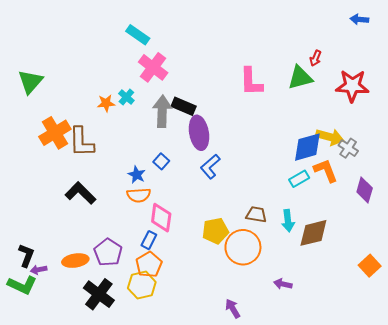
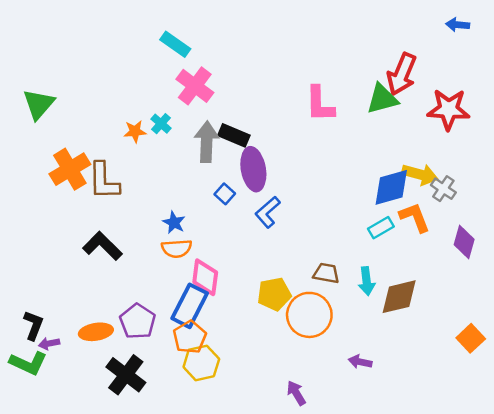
red arrow: (315, 58) -> (402, 74), size x2.0
blue square: (161, 161) -> (225, 194), moved
blue rectangle: (149, 240) -> (190, 306), size x1.8
yellow hexagon: (142, 285) -> (201, 363), moved

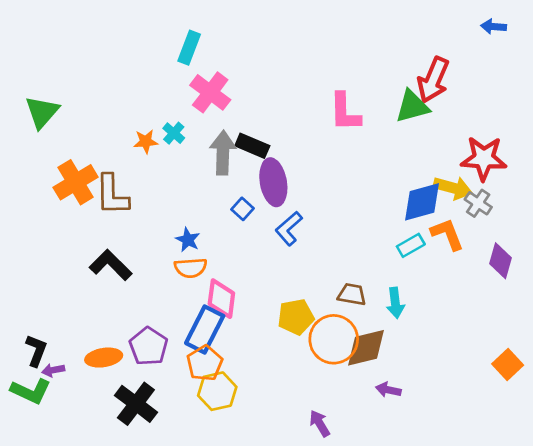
cyan rectangle: (175, 44) -> (189, 48), turned 76
red star: (449, 109) -> (484, 158), moved
brown diamond: (399, 297) -> (366, 348), moved

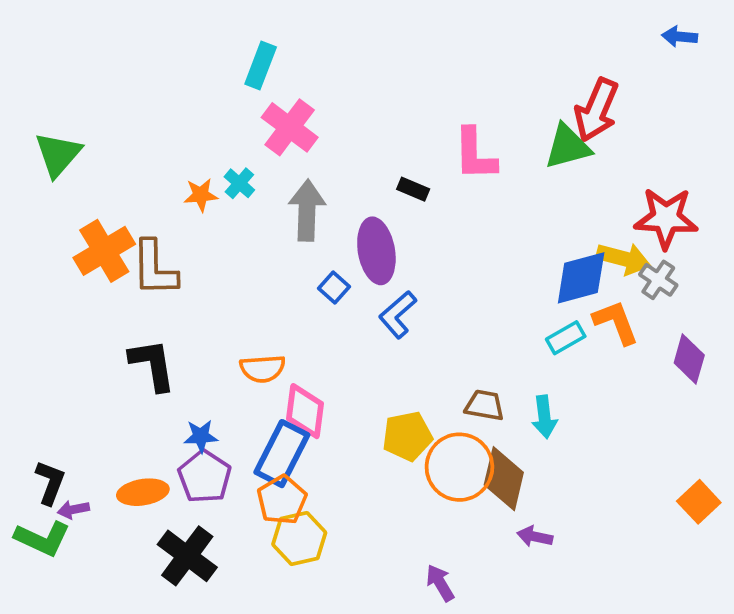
black rectangle: (252, 146) -> (413, 189), moved, size x0.7
blue star: (188, 240) -> (201, 436), moved, turned -30
black L-shape: (111, 265) -> (153, 365), turned 36
brown diamond: (366, 348) -> (504, 479), turned -63

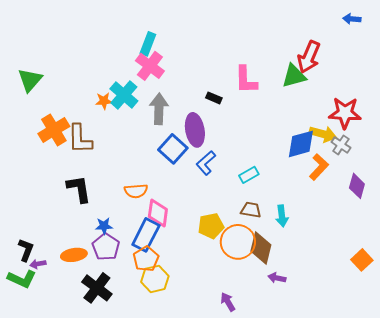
cyan rectangle: (261, 66) -> (148, 44), moved
cyan cross: (239, 183) -> (124, 95), size x1.8
blue square: (334, 288) -> (173, 149), size x1.8
orange L-shape: (616, 322) -> (319, 167), turned 64
cyan rectangle: (566, 338) -> (249, 175), moved

